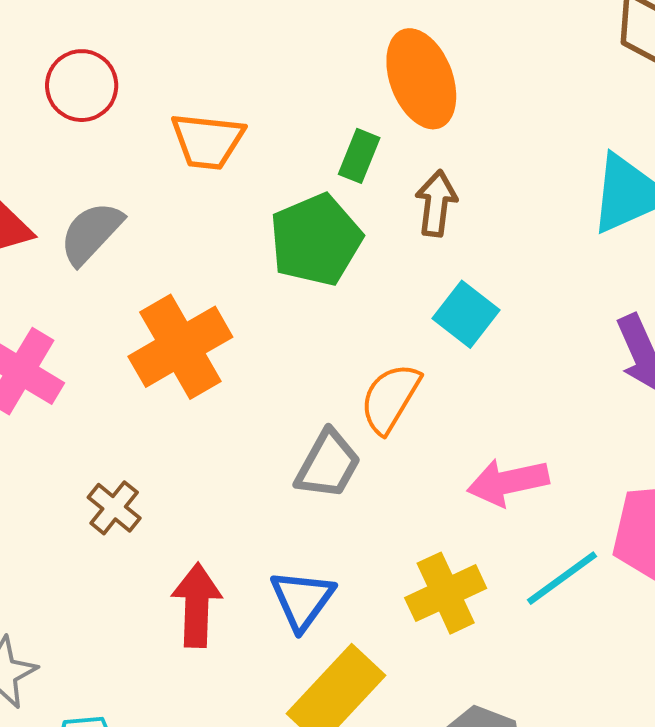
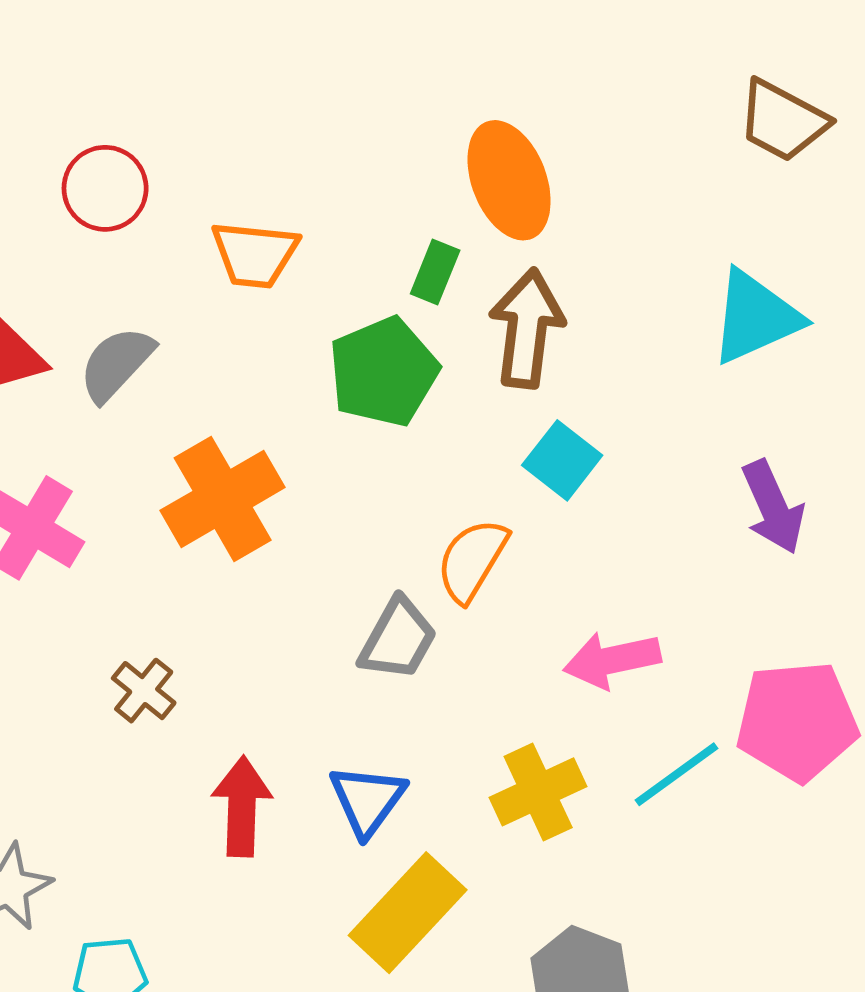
brown arrow: (436, 203) -> (527, 328), size x1.5

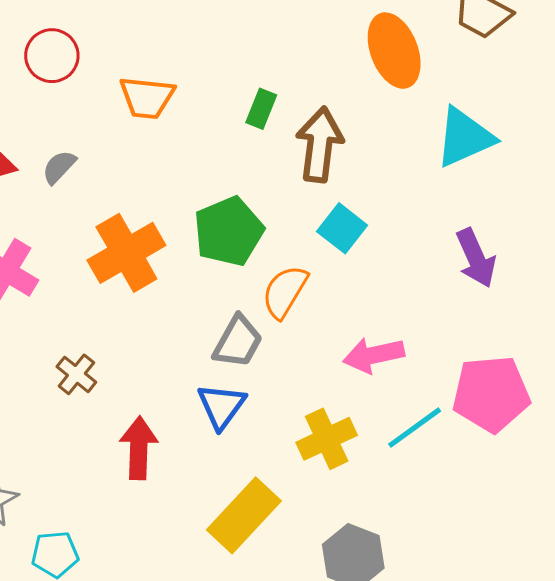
orange ellipse: (509, 180) -> (394, 51), moved
gray semicircle: (116, 364) -> (59, 167), size x0.7
green pentagon: (384, 372) -> (229, 231), moved
blue triangle: (367, 800) -> (221, 406), moved

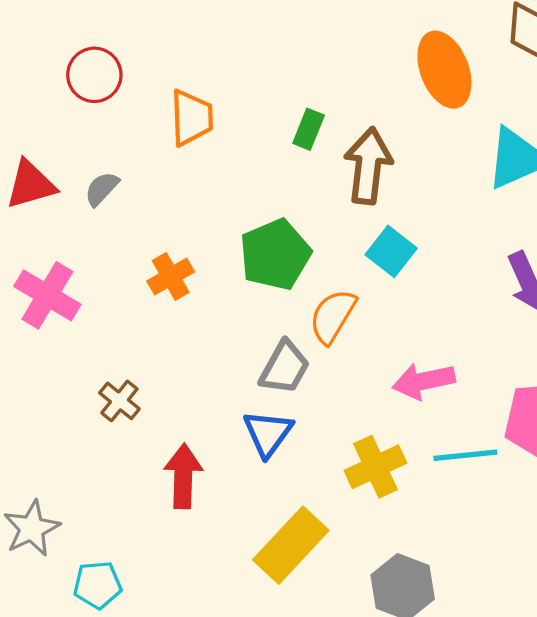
orange trapezoid: (147, 98) -> (192, 118), turned -98
orange cross: (126, 253) -> (171, 277), size x0.6
cyan line: (415, 428) -> (465, 455), turned 30

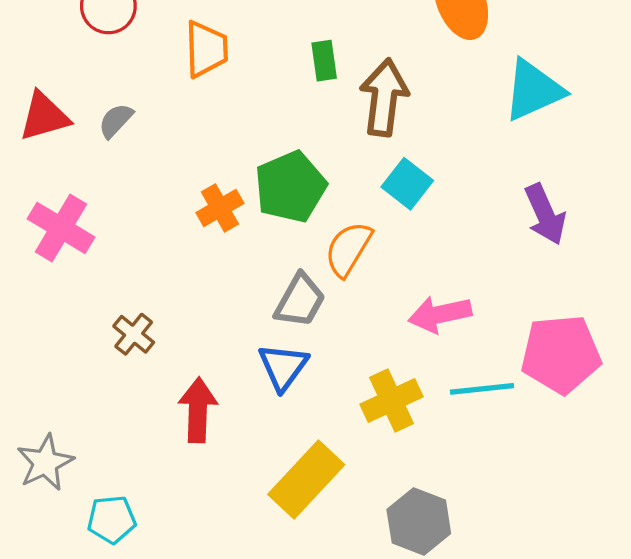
green rectangle: (309, 129) -> (324, 61), turned -30
orange cross: (171, 277) -> (220, 208), moved

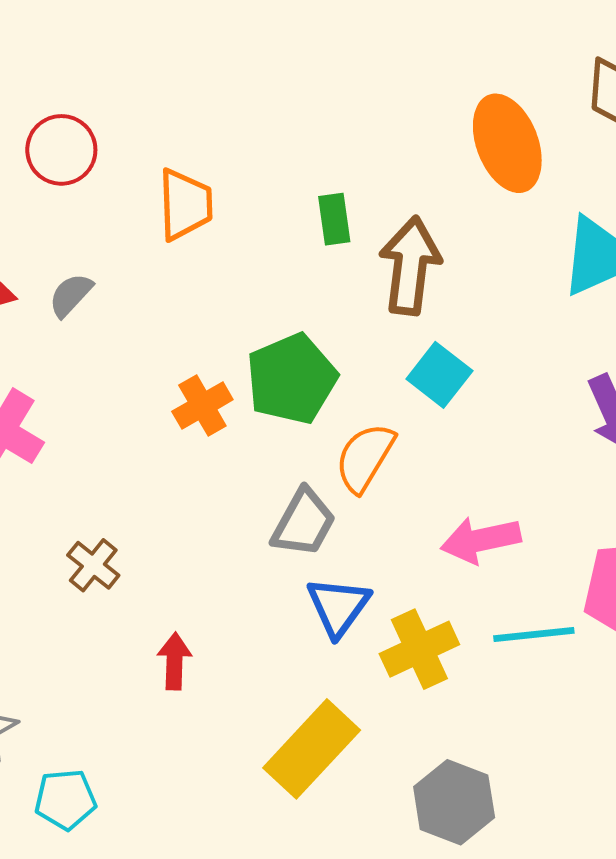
blue triangle: (283, 367) -> (338, 607), moved
red arrow: (198, 410) -> (174, 661), size x0.7

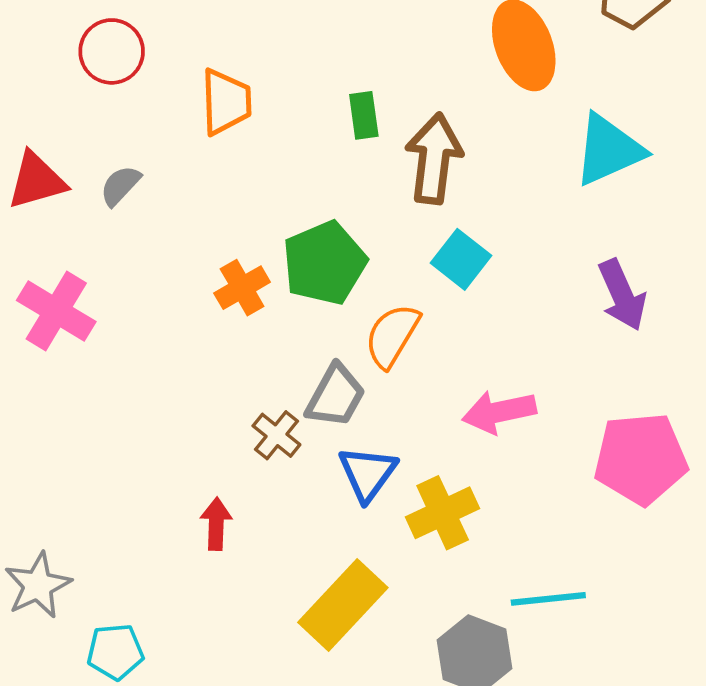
brown cross: (93, 565) -> (276, 435), moved
cyan line: (534, 634) -> (548, 599), moved

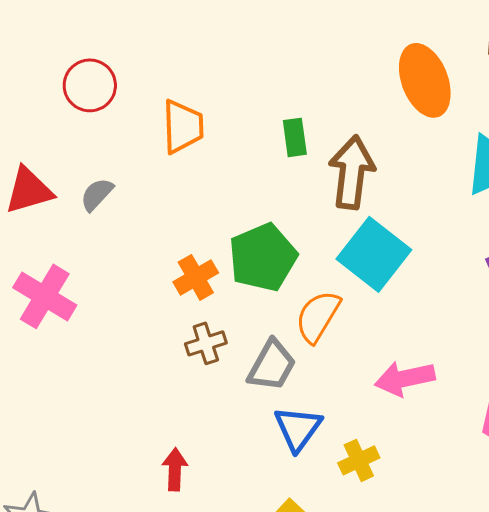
cyan square: (461, 259) -> (374, 254), size x1.5
brown cross: (276, 435) -> (206, 343), moved, turned 33
yellow cross: (443, 513) -> (359, 460), size x0.7

